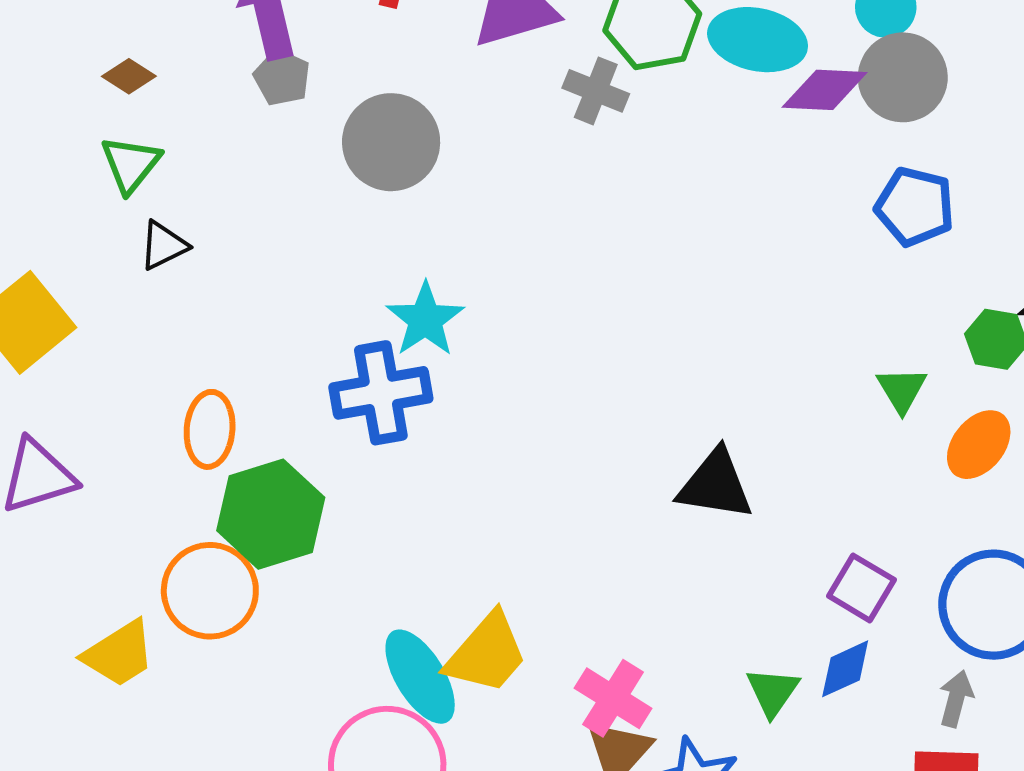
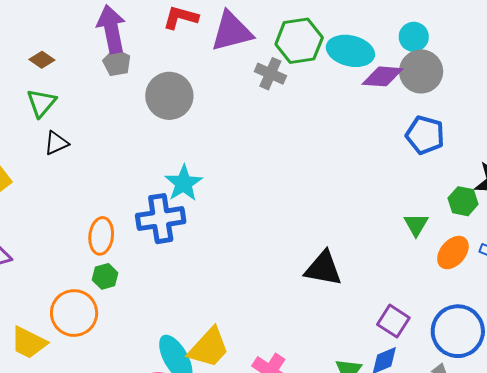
orange ellipse: (210, 429) -> (101, 236), moved
green hexagon: (271, 514) -> (105, 276), size x0.5
yellow trapezoid: (119, 654) -> (29, 343), turned 57

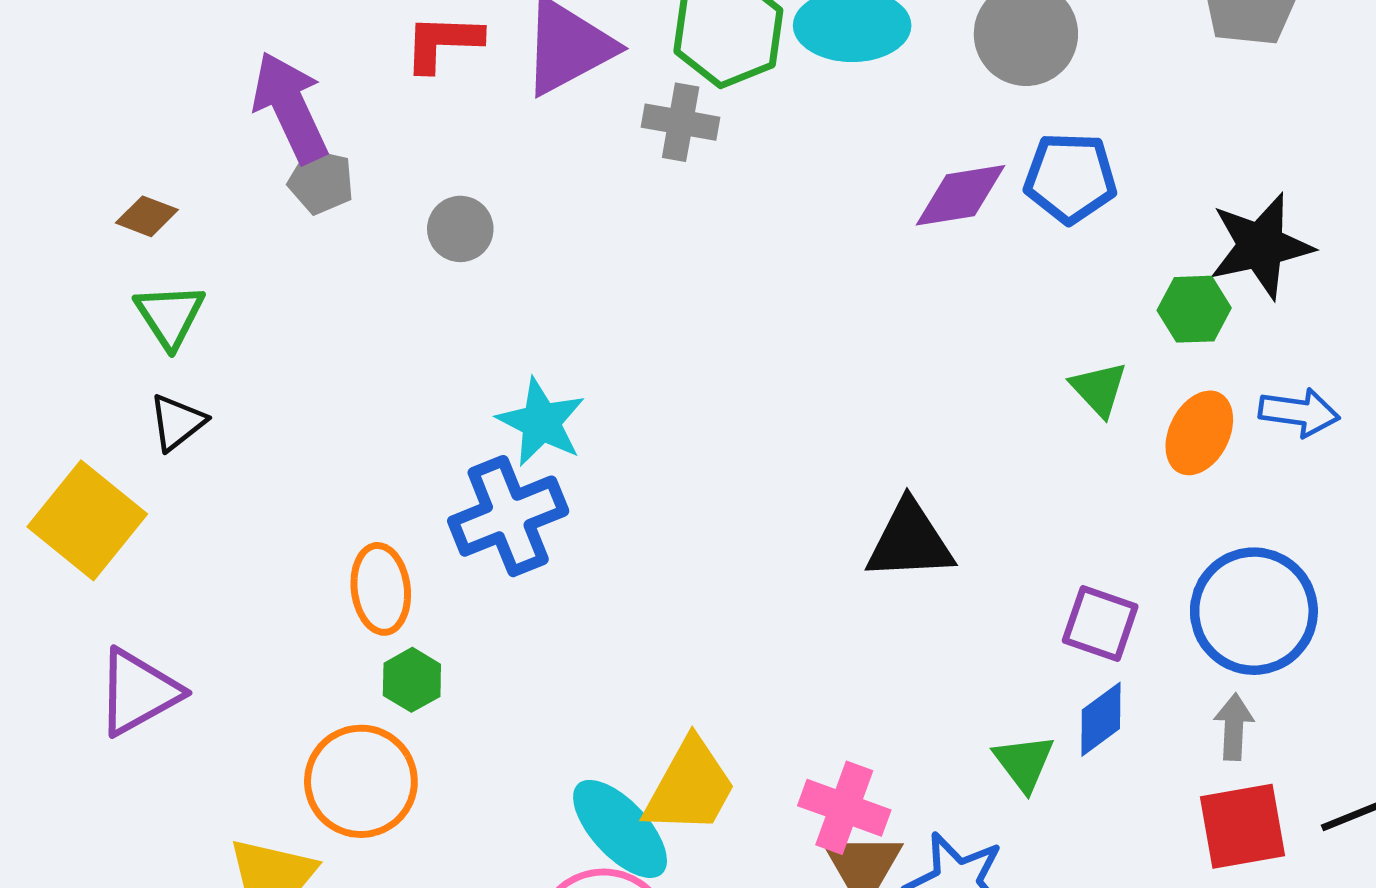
purple diamond: (383, 76) -> (960, 195), moved
gray circle: (169, 96) -> (460, 229), size x0.6
black triangle: (56, 143) -> (177, 422), moved

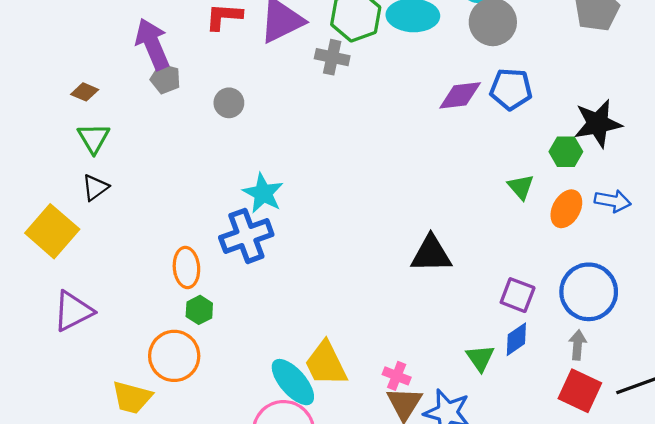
yellow trapezoid: (690, 787) -> (326, 364), turned 123
pink cross: (844, 808) -> (397, 376), size x0.7
red square: (1242, 826) -> (580, 391), turned 33

